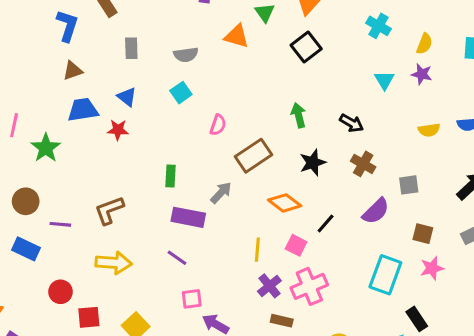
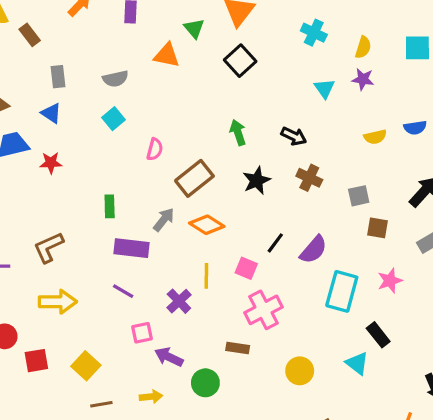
blue triangle: (127, 97) -> (51, 113), moved
orange diamond: (285, 203) -> (207, 225), moved
purple semicircle: (376, 211) -> (313, 250), moved
brown square: (423, 234) -> (378, 228), moved
purple cross: (269, 286) -> (179, 301), moved

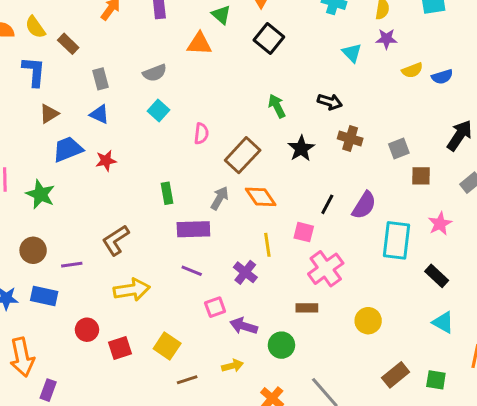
yellow semicircle: (375, 137) -> (412, 70), moved
orange diamond: (207, 225) -> (261, 197), turned 32
cyan triangle: (357, 363) -> (443, 322), moved

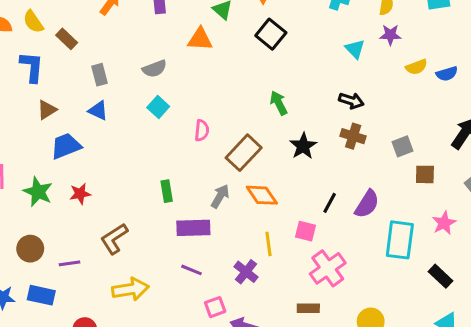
black arrow: (330, 102) -> (351, 101), moved
red star: (106, 161) -> (80, 194), moved

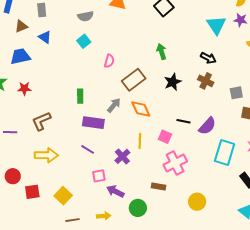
cyan triangle: (355, 49) -> (216, 25), size x1.5
gray rectangle: (99, 75) -> (42, 10), moved
brown triangle: (47, 110) -> (21, 26), moved
black line: (330, 203) -> (183, 121), turned 64

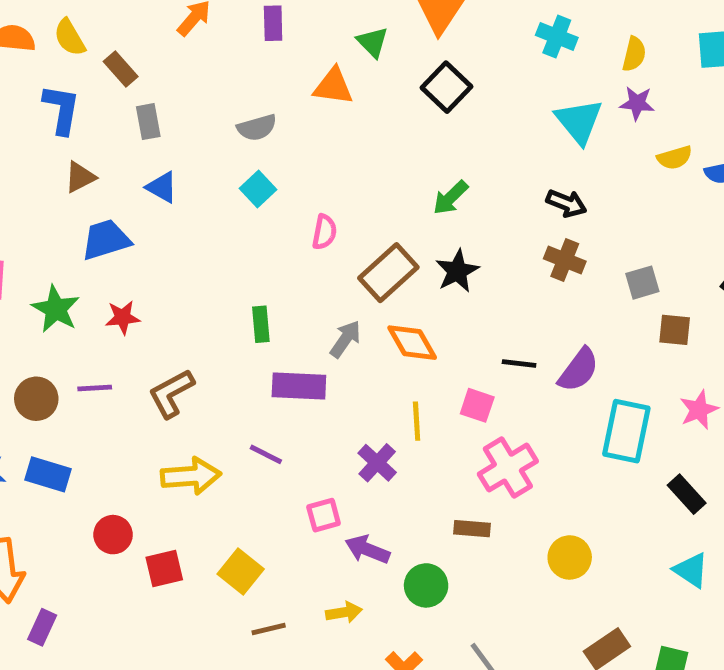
brown triangle: (21, 26) -> (80, 177), moved
green arrow: (162, 52) -> (450, 198), turned -112
black star: (173, 82) -> (457, 271), moved
purple line: (10, 132) -> (95, 388), moved
purple line: (88, 149) -> (266, 454), moved

